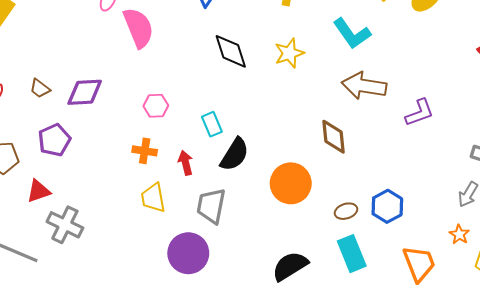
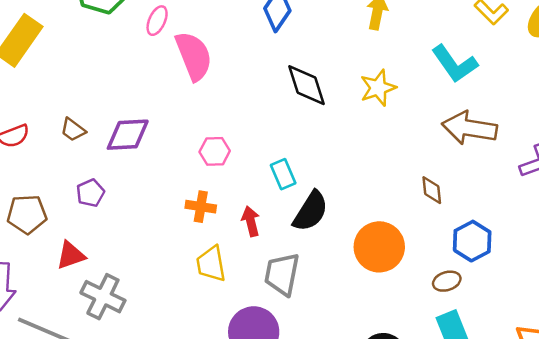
brown diamond: (334, 137) -> (432, 190), size x0.7
purple pentagon: (54, 140) -> (90, 193), size x0.7
blue hexagon: (387, 206) -> (472, 241), moved

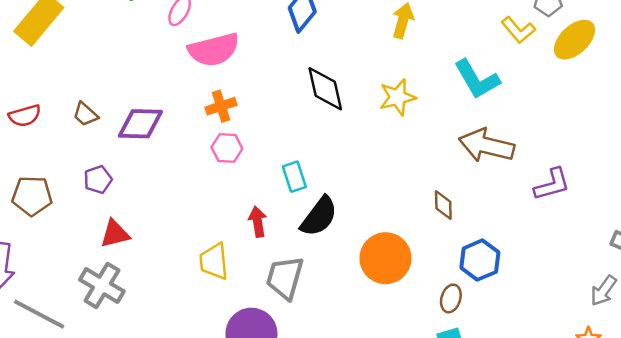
pink semicircle: (194, 56) -> (214, 50), turned 93
orange cross: (201, 207) -> (221, 106), moved, turned -32
red triangle: (71, 255) -> (115, 234), moved
brown ellipse: (447, 281) -> (451, 298), turned -60

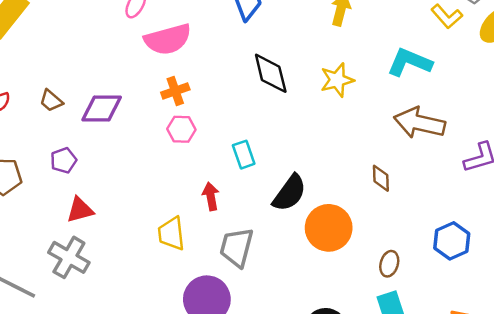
cyan L-shape: (477, 79) -> (410, 62), turned 144
black semicircle: (319, 216) -> (290, 193), moved
blue hexagon: (480, 260) -> (452, 241), moved

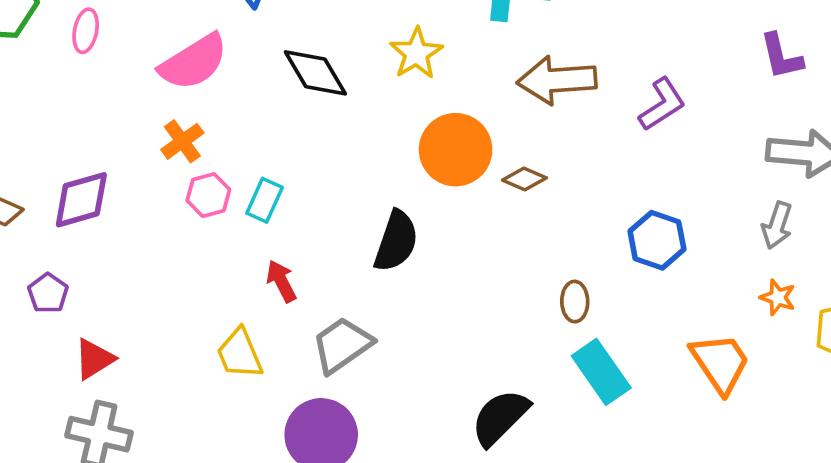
pink semicircle: (168, 39) -> (194, 62), moved
cyan rectangle: (244, 155) -> (265, 200), moved, turned 60
brown diamond: (381, 178) -> (524, 179), turned -48
orange circle: (329, 228) -> (456, 150), moved
gray trapezoid: (237, 247) -> (342, 345), turned 57

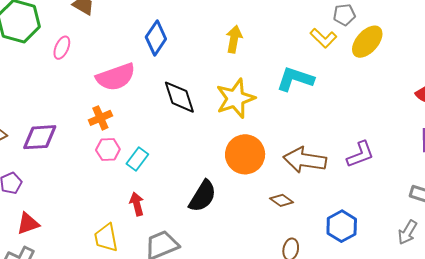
yellow star: (416, 53) -> (235, 98), size x1.4
brown arrow: (557, 80) -> (305, 160), moved
brown diamond: (524, 179) -> (282, 200), moved

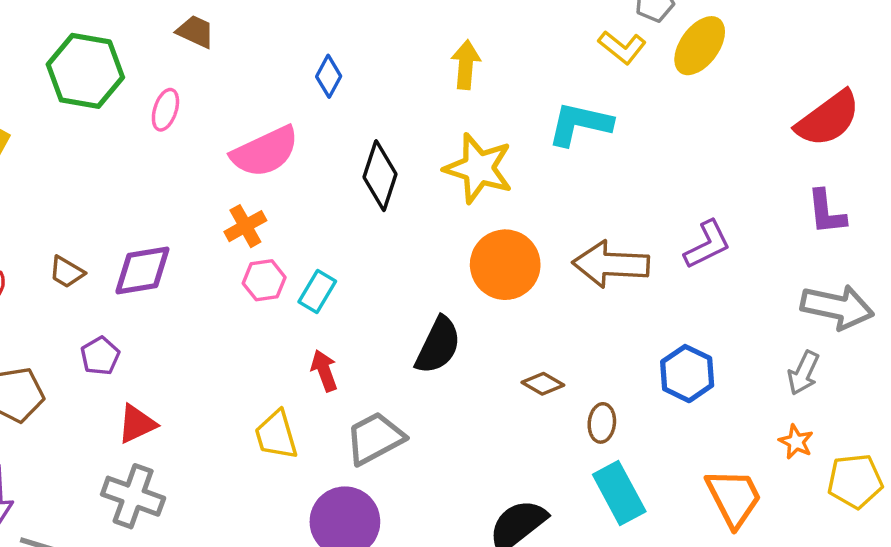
blue diamond: (156, 38) -> (329, 76), size x0.7
black diamond: (179, 97) -> (380, 176), turned 42
yellow star: (235, 98) -> (478, 168), turned -30
brown diamond: (282, 200) -> (543, 384), moved

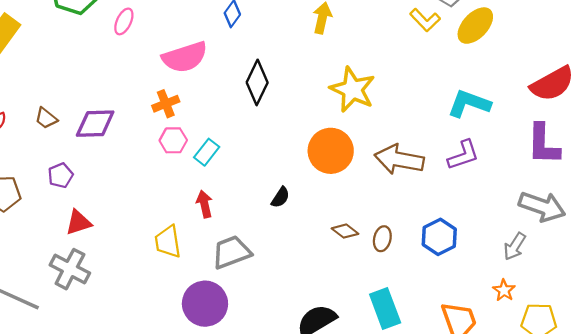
cyan L-shape: (580, 124) -> (469, 104), moved
yellow star: (478, 168) -> (353, 90), moved
purple L-shape: (826, 212) -> (543, 144), size x1.4
black semicircle: (438, 345) -> (280, 197), size x0.6
brown ellipse: (602, 423) -> (382, 239), moved

